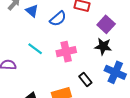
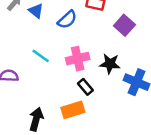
black star: (103, 46) -> (110, 64), moved
black rectangle: (85, 79) -> (85, 87), moved

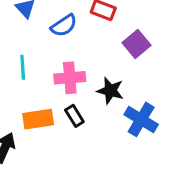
cyan line: (41, 56) -> (23, 67), turned 42
orange rectangle: (73, 110) -> (38, 119), moved

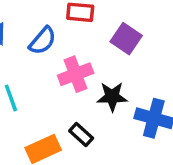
pink cross: (70, 78) -> (76, 74), moved

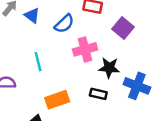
black rectangle: (81, 135) -> (98, 94), moved, turned -35

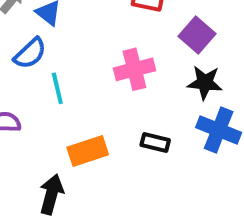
blue semicircle: (64, 24) -> (30, 53), moved
black star: (109, 68) -> (205, 83), moved

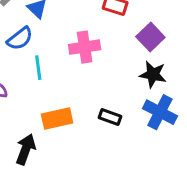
pink cross: (134, 69) -> (85, 47), moved

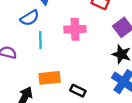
black rectangle: (110, 117) -> (78, 91), moved

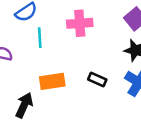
black rectangle: (78, 91) -> (97, 79), moved

